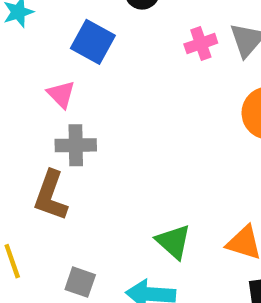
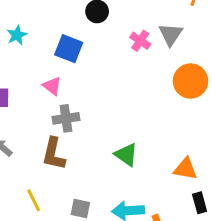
pink cross: (201, 44) -> (140, 41), turned -30
green triangle: (173, 242) -> (126, 155), moved

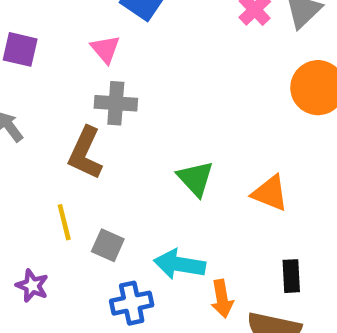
orange triangle: (185, 169) -> (270, 193), moved
yellow line: (34, 200) -> (64, 222), moved

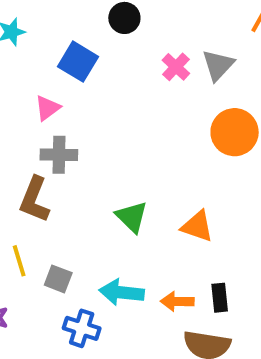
pink triangle: (105, 49) -> (47, 108), turned 36
orange arrow: (222, 299) -> (177, 301), moved, turned 104
blue cross: (132, 303) -> (82, 328), turned 33

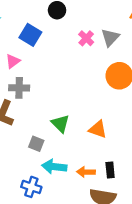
gray square: (58, 279) -> (36, 144), moved

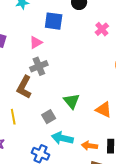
blue square: (30, 35) -> (54, 21), turned -30
gray cross: (19, 88) -> (39, 66), turned -30
gray square: (36, 144) -> (49, 117), turned 32

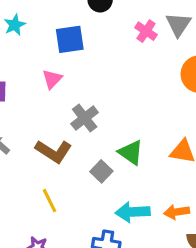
gray cross: (39, 66) -> (85, 118), moved
brown L-shape: (24, 87) -> (54, 151), turned -70
gray square: (49, 117) -> (101, 171), moved

